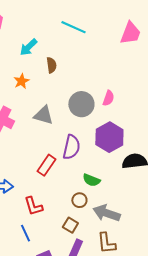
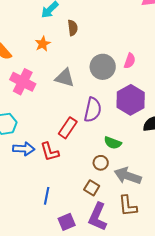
red L-shape: (33, 206) -> (50, 152), moved
blue line: (25, 233) -> (47, 196), turned 36

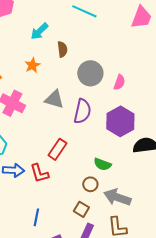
gray circle: (103, 67) -> (90, 73), moved
purple semicircle: (93, 110) -> (82, 111), moved

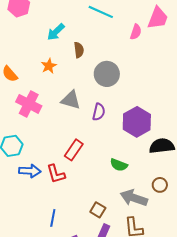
pink semicircle: (119, 82) -> (136, 32), moved
purple semicircle: (82, 111) -> (99, 112), size x0.7
brown circle: (90, 184) -> (160, 185), moved

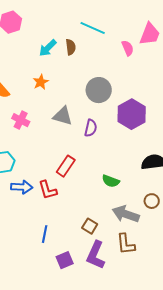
pink semicircle: (136, 32) -> (128, 48), turned -42
brown semicircle: (79, 50) -> (71, 47), moved
pink cross: (29, 104) -> (21, 120), size x0.7
purple hexagon: (137, 122) -> (132, 114), moved

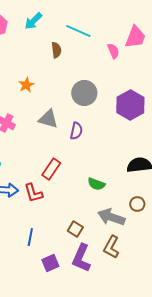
cyan arrow: (48, 48) -> (33, 21), moved
purple hexagon: (132, 114) -> (130, 105), moved
brown L-shape: (126, 244) -> (111, 247), turned 35

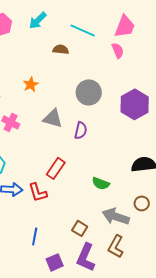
pink trapezoid: (135, 37) -> (125, 26), moved
brown semicircle: (56, 50) -> (61, 49), turned -77

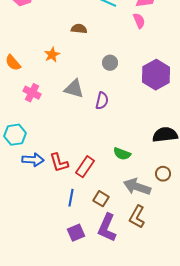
brown semicircle: (61, 49) -> (79, 29), moved
gray circle: (89, 92) -> (110, 63), size x0.6
red rectangle: (56, 168) -> (85, 167), moved
blue line: (35, 236) -> (71, 198), moved

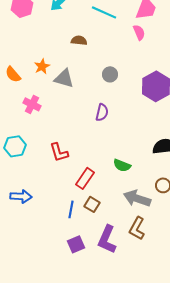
orange star: (52, 55) -> (42, 66), moved
gray triangle: (74, 89) -> (64, 78), moved
blue arrow: (33, 160) -> (21, 196), moved
red L-shape: (59, 163) -> (59, 152), moved
brown square: (101, 199) -> (92, 204), moved

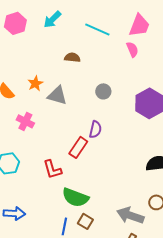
green semicircle: (122, 165) -> (75, 197), moved, size x1.5
red rectangle: (85, 178) -> (78, 147), moved

